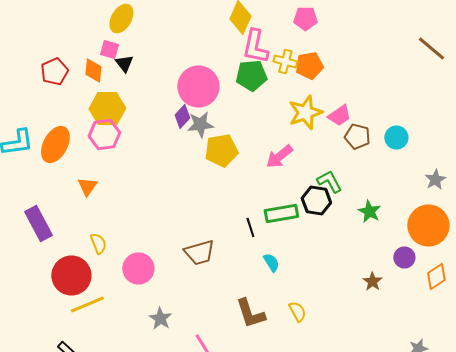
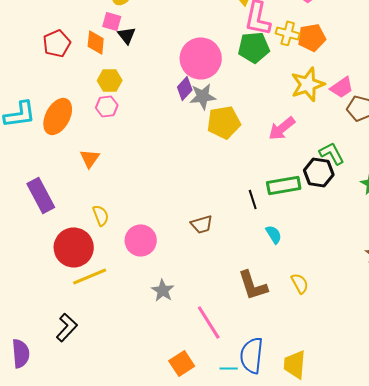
yellow hexagon: (107, 108) -> (110, 80), size x0.7
pink hexagon: (104, 134) -> (107, 106), size x0.7
brown trapezoid: (199, 252) -> (202, 224), size x0.7

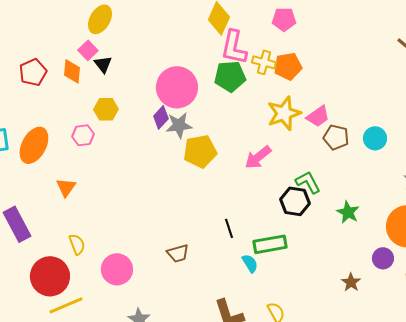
pink square: (112, 21) -> (88, 50), turned 30
yellow hexagon: (110, 80) -> (106, 109), moved
green rectangle: (284, 185) -> (270, 244), moved

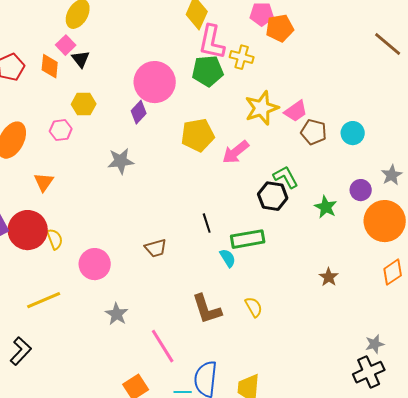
orange pentagon: (288, 66) -> (280, 28), moved
gray star: (179, 125) -> (121, 161), moved
yellow pentagon: (200, 151) -> (198, 135), moved
purple circle: (383, 258) -> (361, 190), moved
red circle: (50, 276) -> (28, 230), moved

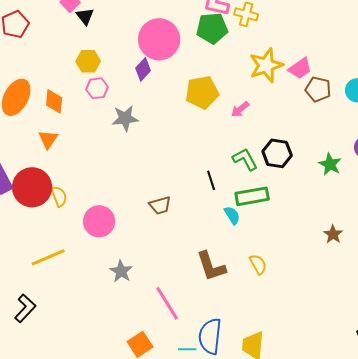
orange diamond: (50, 66) -> (54, 101), moved
pink hexagon: (61, 130) -> (97, 88), moved
pink arrow: (236, 152) -> (240, 109), size x0.7
green L-shape: (286, 177) -> (245, 159), moved

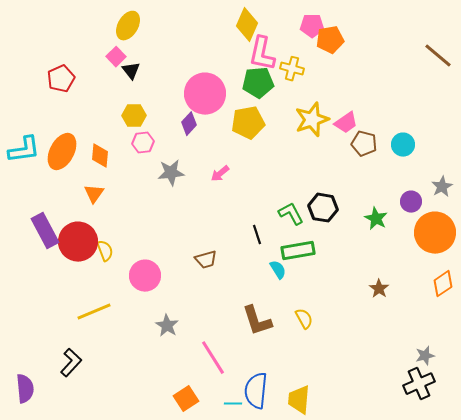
yellow pentagon: (202, 92) -> (248, 123), moved
pink arrow: (240, 109) -> (220, 174), moved

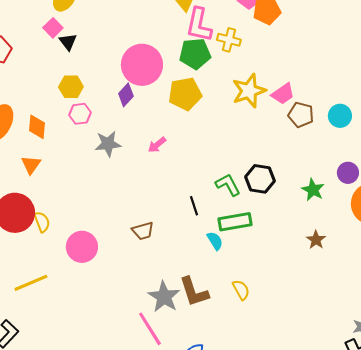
brown star: (379, 289) -> (316, 240), moved
gray star: (167, 326) -> (164, 297), moved, size x1.4

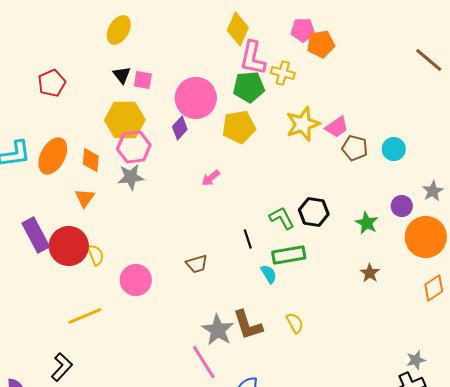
pink square: (53, 28) -> (143, 80), moved, turned -36
yellow hexagon: (71, 87) -> (125, 120), size x1.6
pink hexagon: (80, 114) -> (134, 147), size x1.5
gray star: (108, 144) -> (131, 177), moved

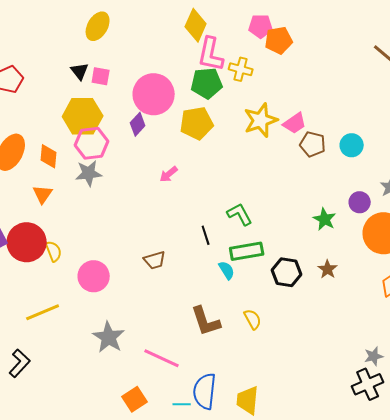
yellow ellipse: (119, 30) -> (98, 26), moved
black hexagon: (314, 212) -> (287, 272), moved
gray star: (218, 330) -> (109, 337), moved
pink line: (204, 362) -> (162, 358), turned -33

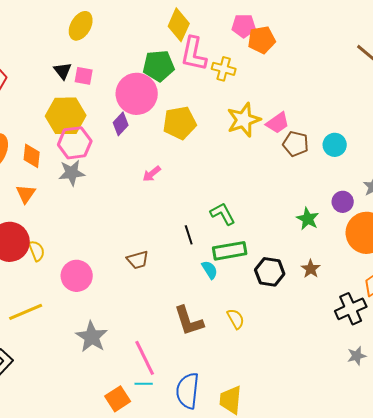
green pentagon: (207, 83) -> (159, 66), moved
pink line: (162, 358) -> (145, 358), turned 39
black cross: (368, 384) -> (351, 309), moved
cyan line: (182, 404) -> (144, 384), moved

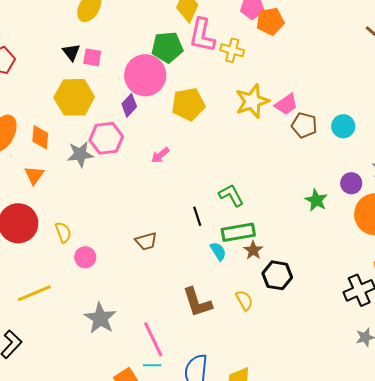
pink hexagon: (75, 143) -> (106, 138), moved
yellow semicircle: (37, 251) -> (63, 232), moved
brown star: (311, 269) -> (253, 250), moved
black hexagon: (270, 272) -> (277, 275), moved
pink circle: (77, 276) -> (85, 257), size x0.7

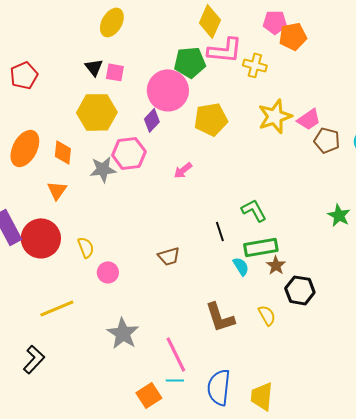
pink L-shape: (202, 35) -> (225, 50), turned -96

